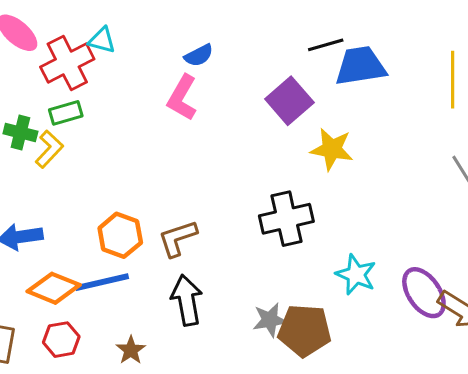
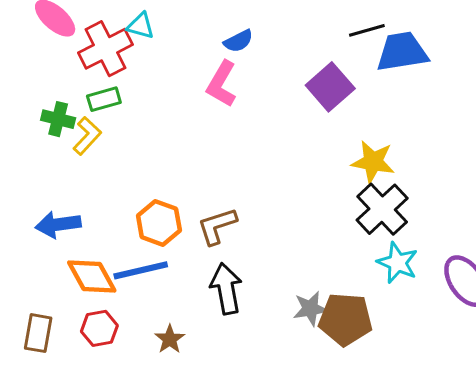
yellow star: (332, 149) -> (373, 162), moved
black cross: (286, 219) -> (382, 209), moved, turned -30
orange diamond: (54, 288) -> (92, 276), turned 39

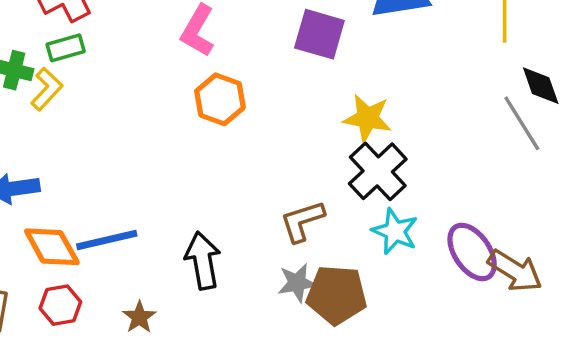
purple square: (330, 87) -> (319, 34), turned -33
orange hexagon: (159, 223) -> (220, 99), moved
brown L-shape: (217, 226) -> (302, 221), moved

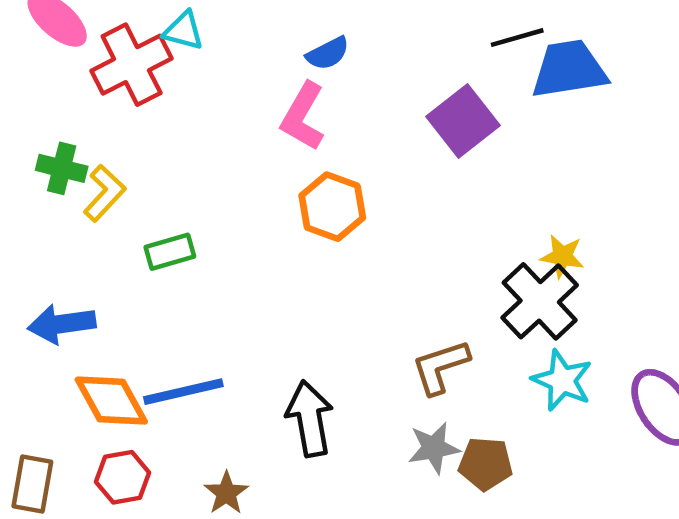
purple square: (319, 34) -> (463, 121), turned 36
green rectangle: (66, 48) -> (170, 252), moved
yellow star: (367, 118) -> (562, 256), moved, size x0.7
brown pentagon: (337, 295) -> (486, 464), size x0.7

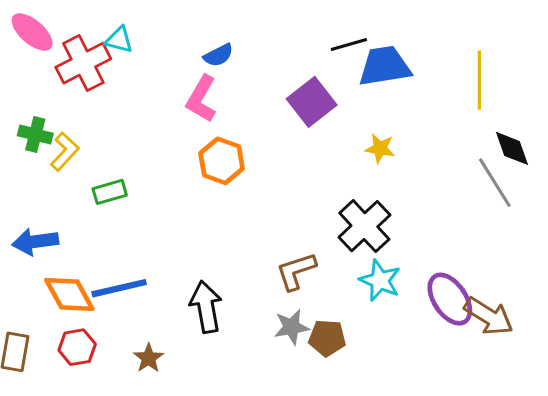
yellow star: (562, 256) -> (380, 148), moved

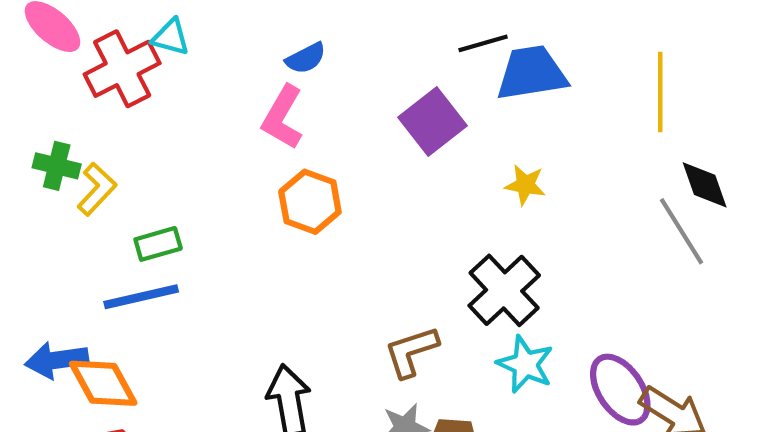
blue arrow: (35, 242) -> (57, 360), moved
blue line: (119, 288) -> (141, 297), moved

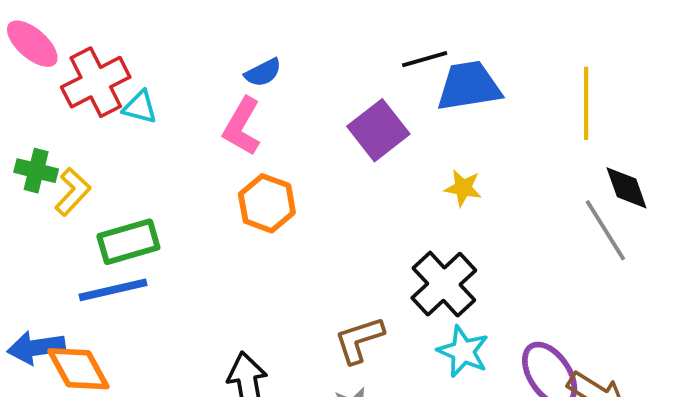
cyan triangle: (171, 37) -> (140, 107), moved
green rectangle: (158, 244) -> (128, 242), size x1.4

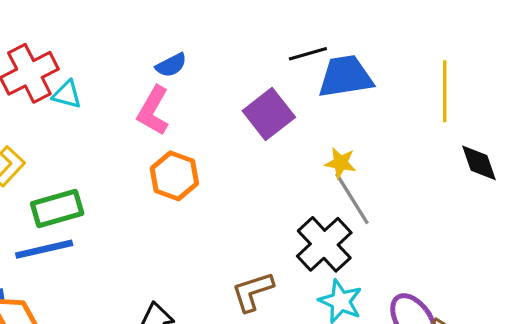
gray line: (605, 230) -> (352, 199), moved

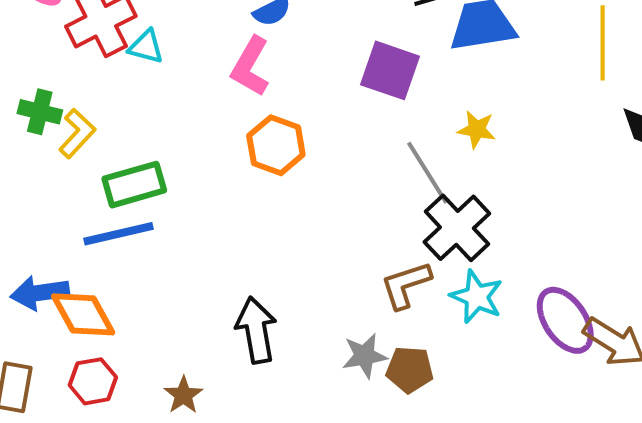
purple square: (269, 114) -> (390, 70), turned -33
gray line: (352, 199) -> (427, 173), moved
brown L-shape: (253, 292) -> (406, 285), moved

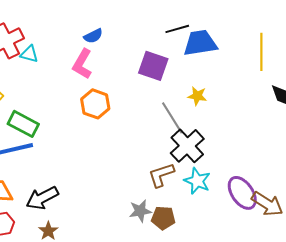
green rectangle: (134, 185) -> (23, 124), turned 44
black arrow: (256, 330) -> (42, 198), moved, turned -108

